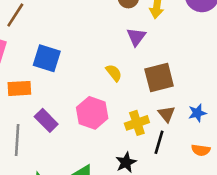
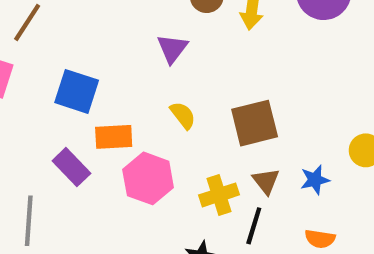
purple triangle: (136, 37) -> (172, 49), moved
orange rectangle: (19, 88) -> (114, 137), moved
purple rectangle: (46, 120) -> (71, 167), moved

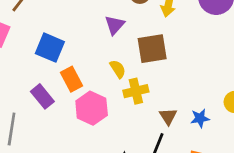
brown square: (255, 123) -> (152, 49), moved
orange rectangle: (114, 137) -> (72, 79), turned 60
yellow cross: (219, 195) -> (136, 91), moved

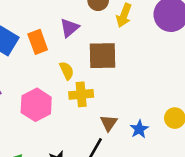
orange rectangle: (72, 79) -> (38, 42), moved
blue star: (200, 118) -> (139, 129), turned -30

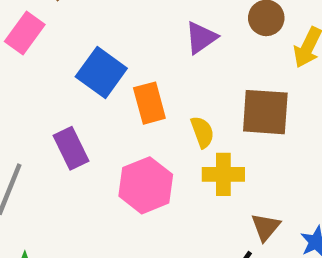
purple triangle: (69, 28) -> (201, 38), moved
orange rectangle: (38, 42) -> (149, 103), moved

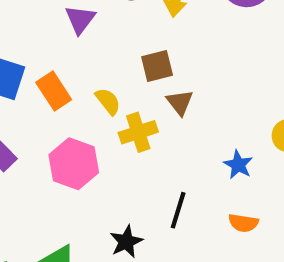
brown square: (265, 112) -> (157, 66), size x0.7
brown triangle: (266, 227) -> (180, 102), moved

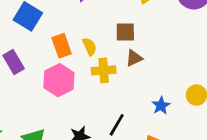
orange rectangle: (54, 91) -> (62, 46), moved
brown triangle: (180, 102) -> (134, 58), turned 30

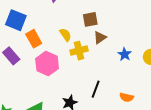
orange rectangle: (62, 46) -> (34, 39), moved
blue star: (161, 106) -> (125, 54), moved

